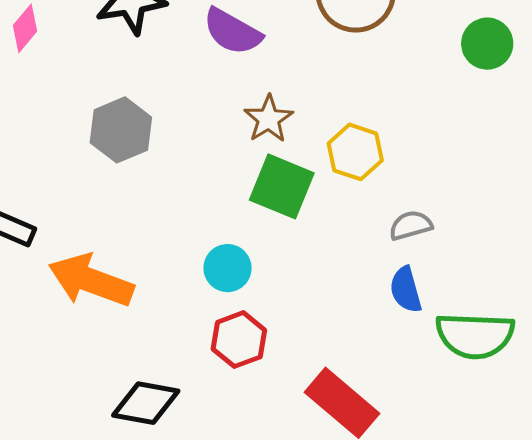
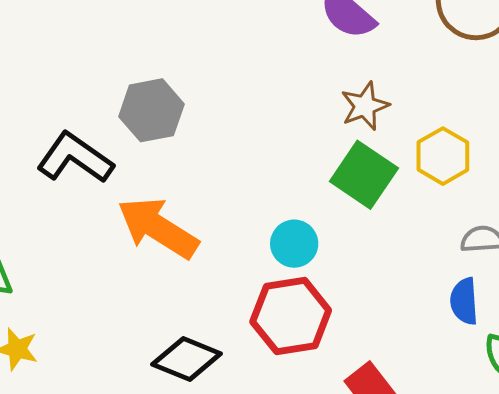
gray hexagon: (121, 130) -> (151, 110), moved
red hexagon: (239, 340) -> (291, 316), size x1.4

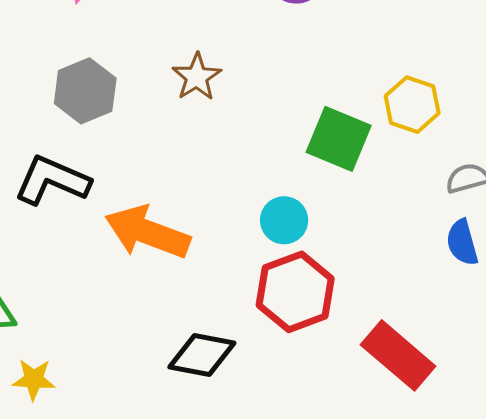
brown star: (365, 106) -> (197, 77), moved
gray hexagon: (151, 110) -> (85, 91), moved

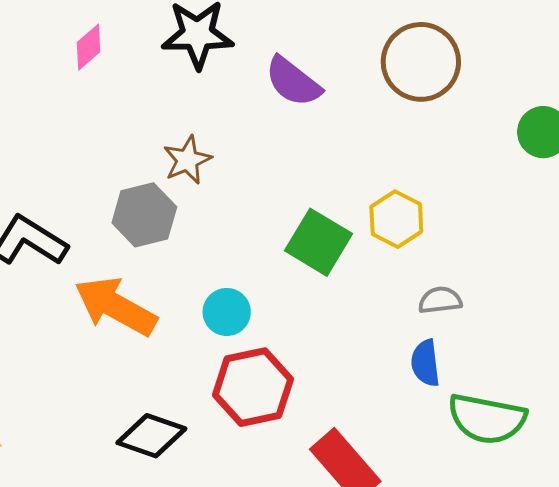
gray hexagon: (85, 91) -> (144, 215), moved
cyan circle: (284, 220) -> (227, 312), moved

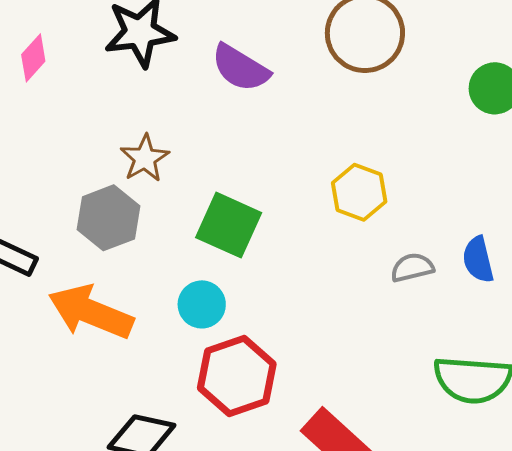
green square: (318, 242) -> (229, 225), moved
blue semicircle: (425, 363) -> (478, 260), moved

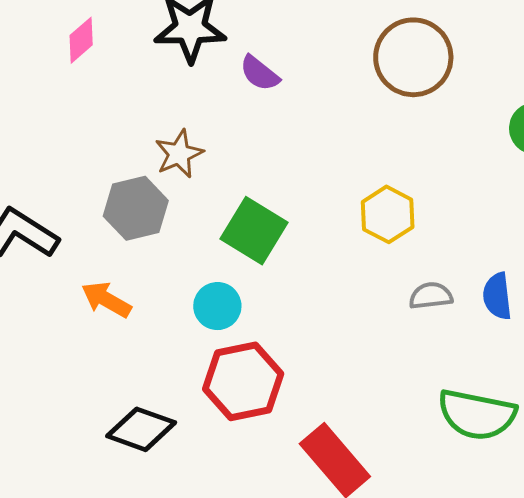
purple semicircle: (240, 68) -> (260, 73), moved, size x0.7
orange arrow: (91, 312) -> (106, 300), size x0.6

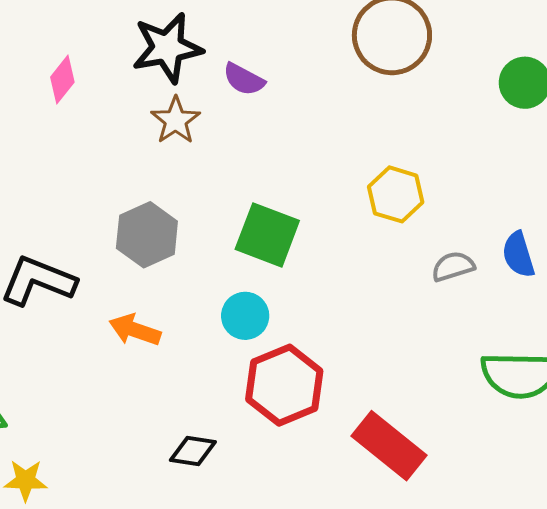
brown star: (179, 154) -> (176, 120), moved
black diamond: (141, 429) -> (193, 451), size x0.7

